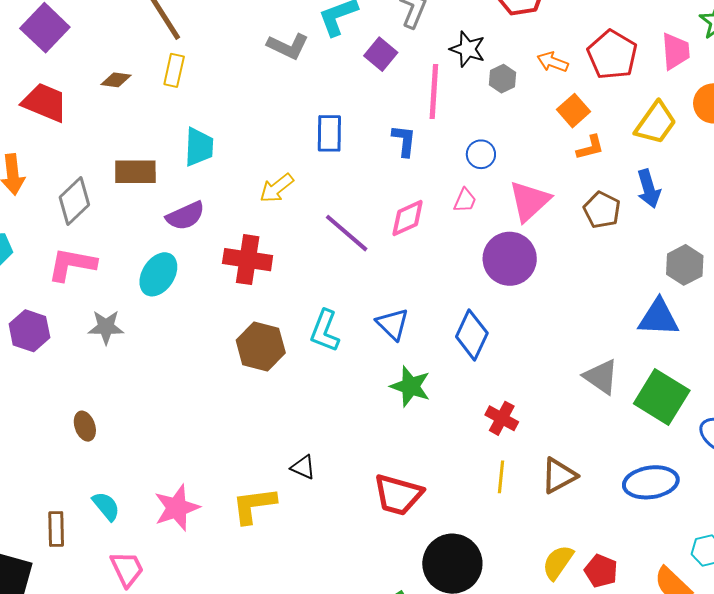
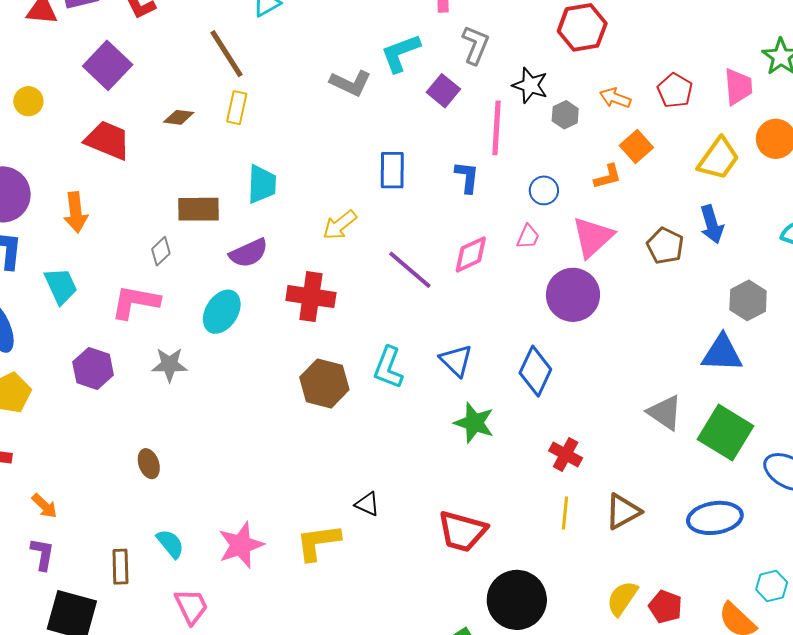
red pentagon: (612, 55) -> (675, 91), size x0.7
orange L-shape: (590, 148) -> (608, 177), moved
gray diamond: (74, 201) -> (161, 251), moved, size x0.6

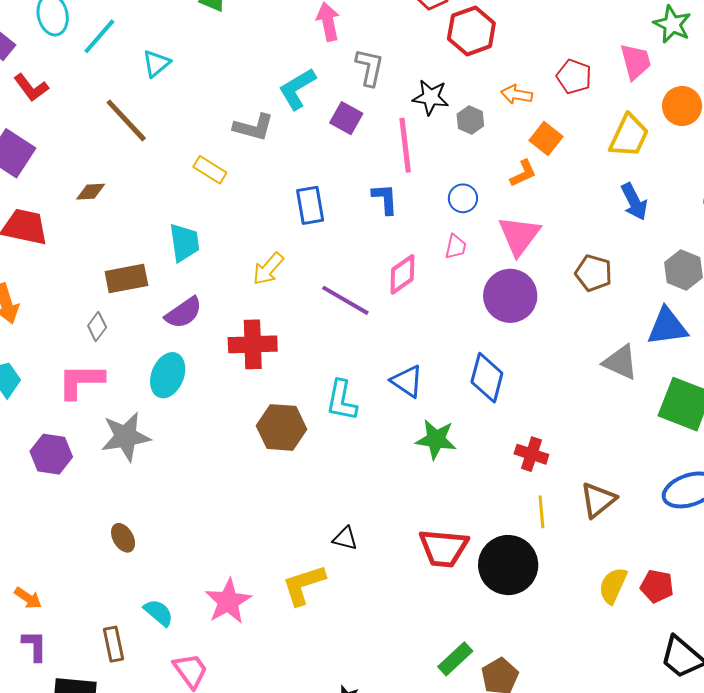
yellow rectangle: (237, 108) -> (210, 170), moved, turned -60
brown pentagon: (665, 246) -> (594, 273), moved
gray star: (169, 365) -> (126, 437), size x1.4
gray triangle: (665, 413) -> (620, 362), moved
black circle: (517, 600) -> (508, 565), moved

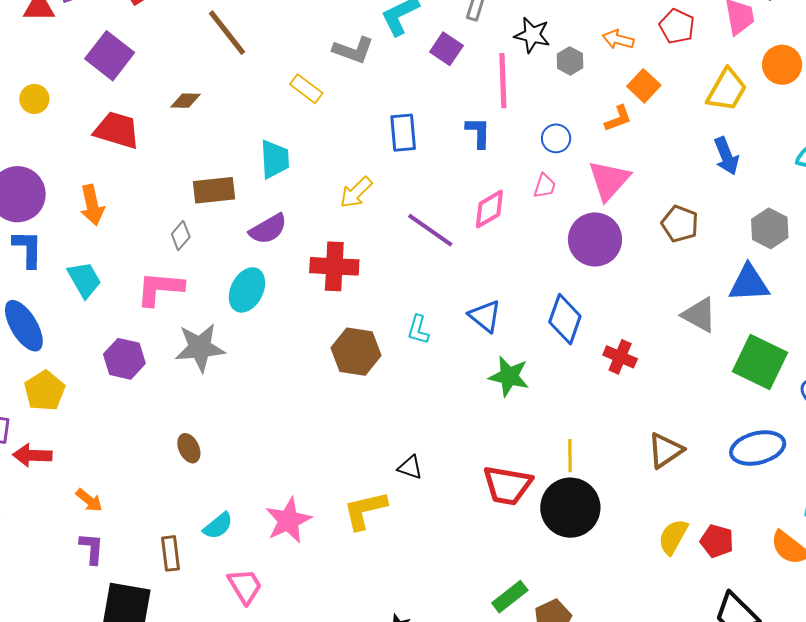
cyan L-shape: (342, 400) -> (418, 330), size x0.7
red cross: (531, 454) -> (620, 357), moved
yellow line: (541, 512) -> (570, 456), moved
cyan semicircle: (159, 613) -> (218, 526), turned 96

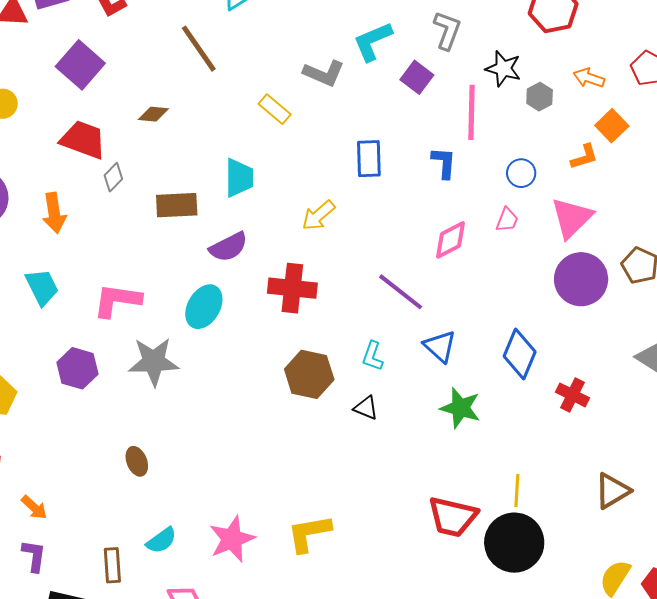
purple line: (430, 230) -> (401, 292), moved
gray diamond: (181, 236) -> (113, 177), moved
purple circle: (595, 239) -> (581, 279), moved
black triangle: (410, 467) -> (366, 408), moved

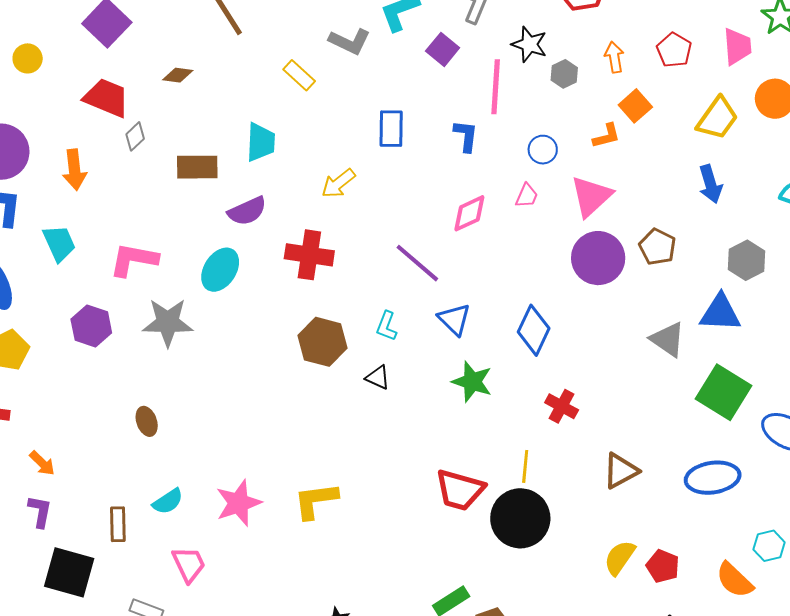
orange arrow: (589, 78) -> (614, 57), turned 60
red cross: (573, 395) -> (562, 406), moved

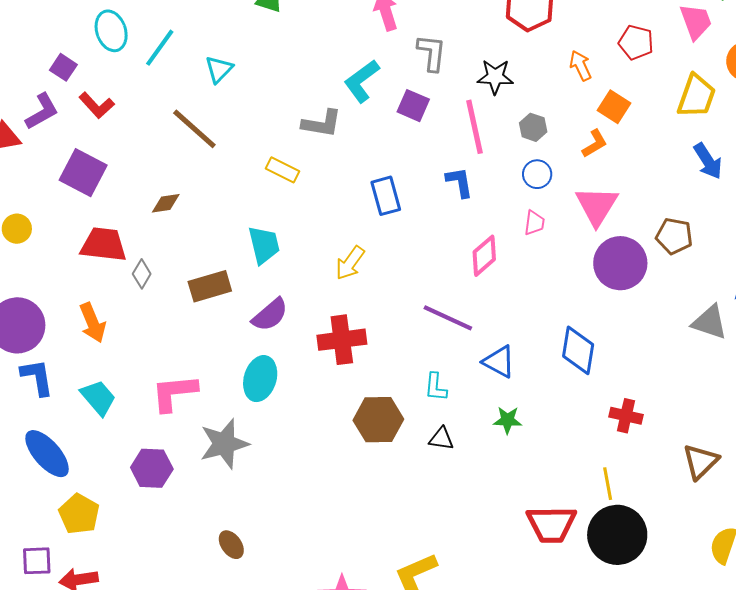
gray hexagon: (564, 74) -> (533, 127), moved
green star: (472, 382) -> (508, 420), moved, size x0.7

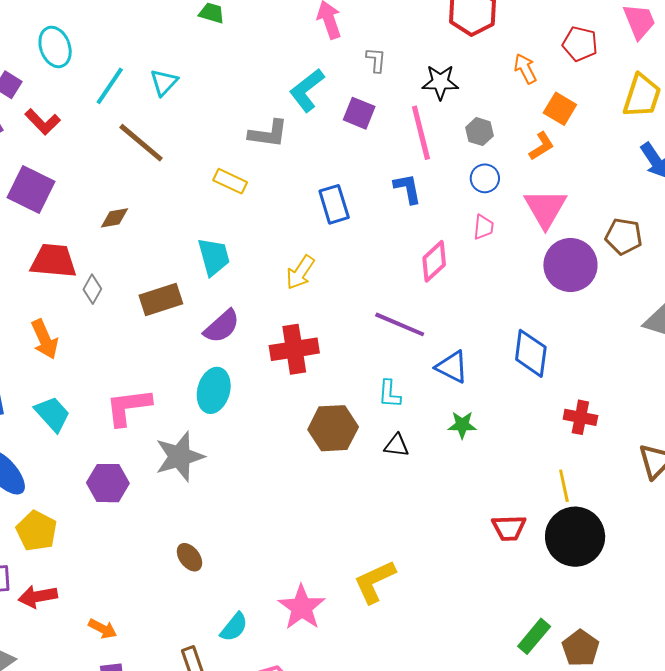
cyan line: (160, 48) -> (110, 86), moved
gray L-shape: (432, 53) -> (376, 60), size x0.7
red trapezoid: (551, 524) -> (509, 528), size x0.7

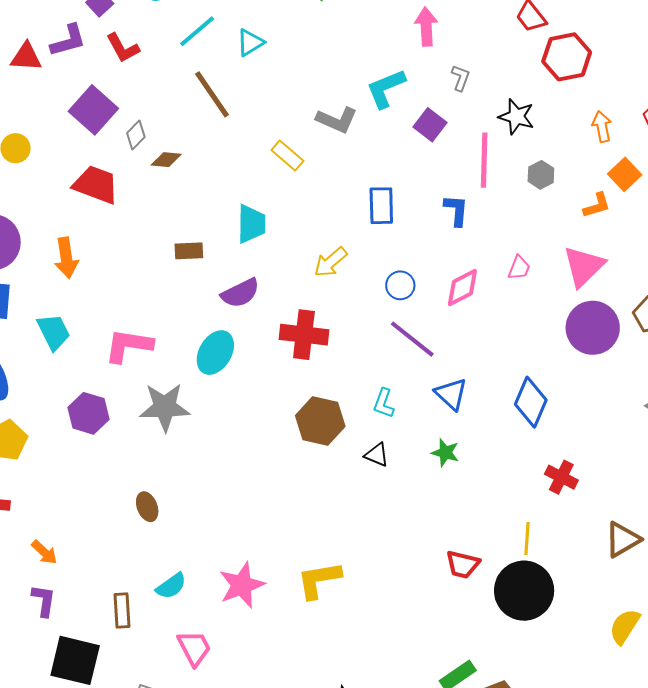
blue circle: (485, 178) -> (400, 285), moved
gray diamond: (92, 289) -> (136, 135), moved
brown rectangle: (161, 300) -> (189, 251), size x0.7

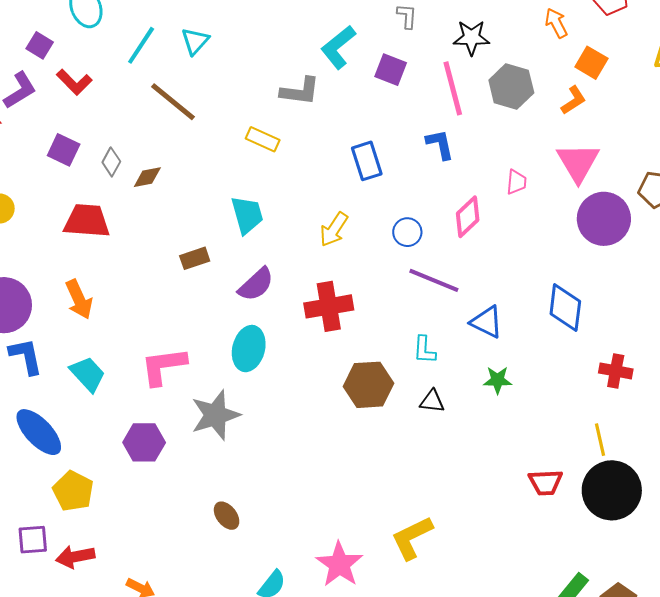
purple square: (93, 110) -> (64, 150), size x0.7
gray hexagon: (541, 175) -> (511, 87), size x1.6

